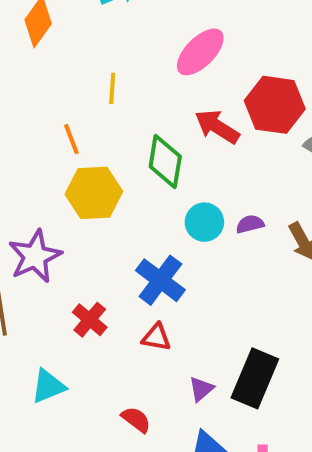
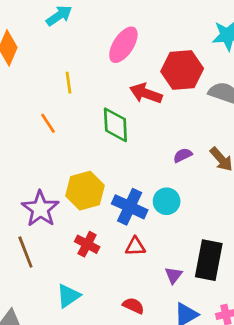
yellow hexagon: (94, 193) -> (85, 191), moved
cyan circle: (204, 222) -> (167, 201), moved

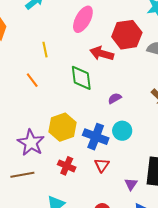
purple semicircle: (183, 155) -> (115, 98), moved
red triangle: (135, 246) -> (102, 165), turned -49
brown line: (25, 252) -> (22, 175), turned -75

